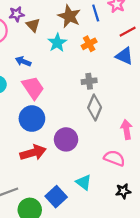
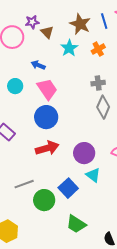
purple circle: (66, 139) -> (84, 153), moved

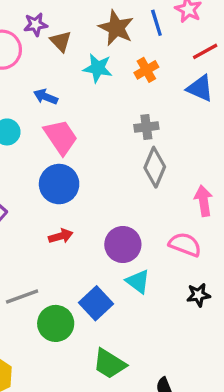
cyan star: (69, 48) -> (98, 68), turned -30
red arrow: (47, 148) -> (61, 236), size x0.6

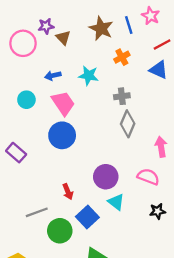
cyan star: (98, 68) -> (89, 76), moved
blue arrow: (46, 97) -> (53, 76), turned -35
red arrow: (61, 236) -> (68, 192), moved, turned 84

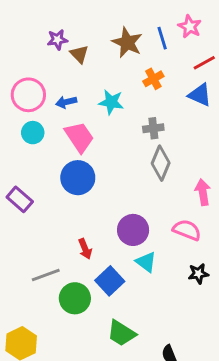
pink circle: (23, 43) -> (28, 95), moved

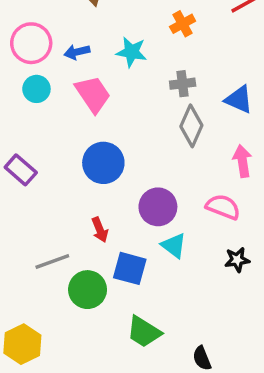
blue triangle: (200, 95) -> (239, 99), moved
blue circle: (78, 178) -> (103, 163), moved
blue square: (110, 281) -> (130, 268), turned -32

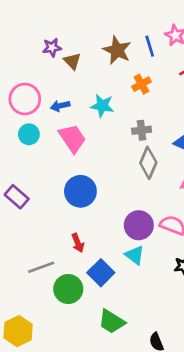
purple circle: (158, 207) -> (139, 225), moved
blue square: (130, 268) -> (101, 273), turned 30

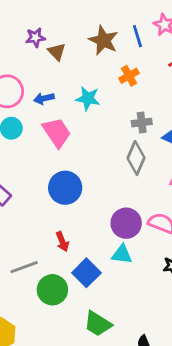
gray cross: (142, 130) -> (142, 123), moved
cyan triangle: (135, 255) -> (122, 254), turned -30

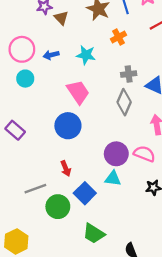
pink trapezoid: (57, 132) -> (78, 92), moved

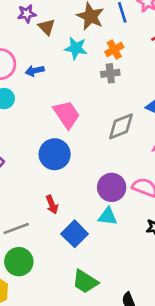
cyan star: (86, 55) -> (76, 48), moved
gray cross: (129, 74) -> (110, 73), moved
gray diamond: (124, 102) -> (121, 126), turned 45
green circle: (58, 207) -> (19, 262), moved

